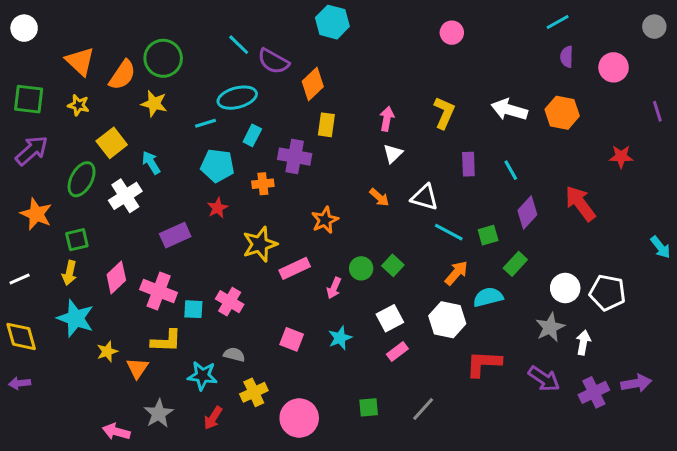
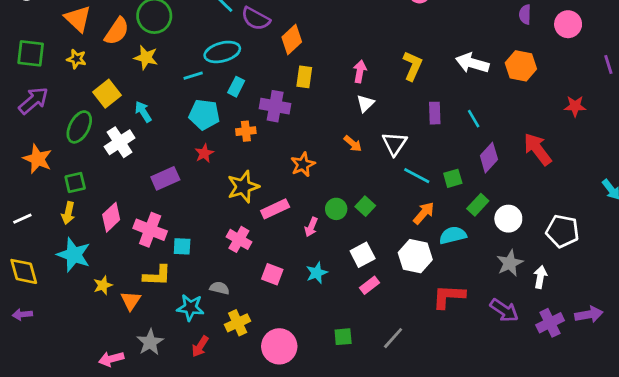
white triangle: (425, 197) -> (394, 144), turned 48
white circle: (565, 288) -> (508, 219), moved
pink cross: (230, 302) -> (239, 239), moved
pink arrow: (116, 432) -> (111, 359), turned -30

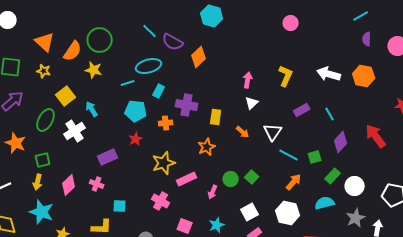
yellow rectangle: (304, 77) -> (216, 117), moved
purple rectangle: (435, 113) -> (302, 110), turned 63
pink cross: (150, 230) -> (97, 184), moved, size x0.6
cyan semicircle: (453, 235) -> (325, 203), moved

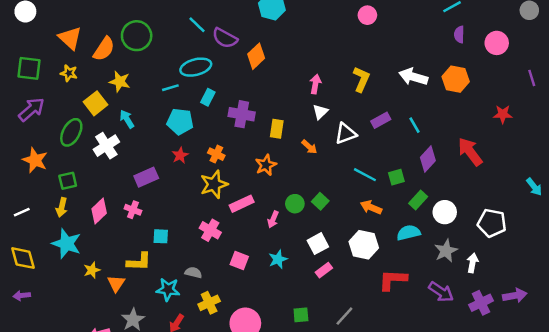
yellow star: (94, 70) -> (120, 82), moved
orange cross: (166, 123) -> (216, 154), moved, turned 32
white triangle: (273, 132) -> (346, 134), moved, turned 36
orange arrow: (294, 182) -> (371, 207), turned -108

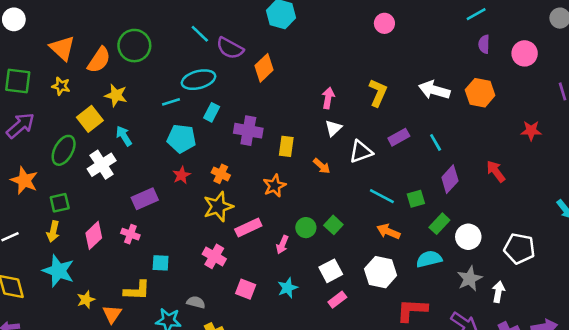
red arrow: (470, 152) -> (496, 171), size x0.7

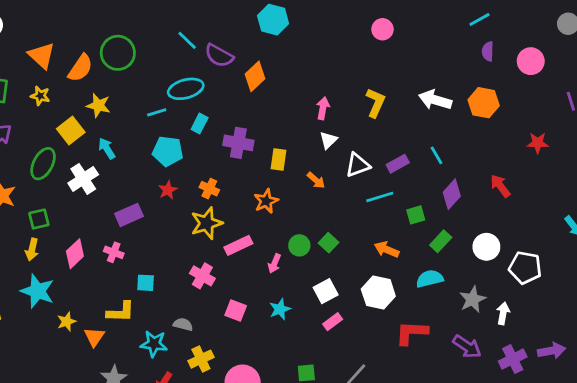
purple rectangle: (399, 137) -> (398, 164), moved
cyan line: (382, 196) -> (380, 197), moved, turned -45
white circle: (468, 237) -> (486, 247), moved

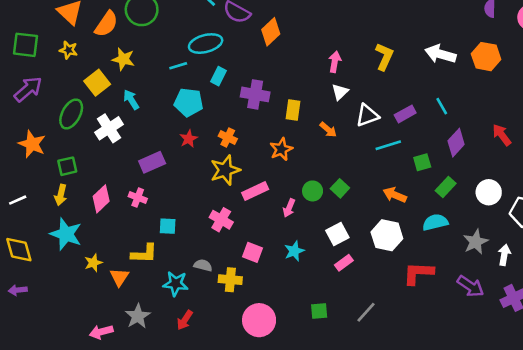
yellow cross: (201, 359) -> (230, 280), moved, turned 30

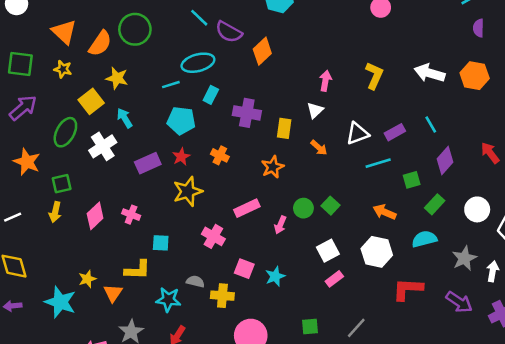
white triangle: (340, 92) -> (315, 110), moved
purple rectangle: (152, 162) -> (148, 163), moved
yellow star: (225, 170) -> (188, 191), moved
cyan star: (66, 234) -> (60, 302), moved
cyan star: (294, 251) -> (275, 276), moved

